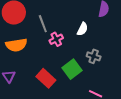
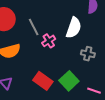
white semicircle: (82, 29) -> (74, 28), size x1.5
green square: (72, 69) -> (69, 81), moved

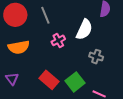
gray line: (34, 27) -> (45, 15), moved

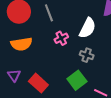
gray cross: (96, 57) -> (87, 55), moved
red rectangle: (49, 80) -> (38, 83), moved

